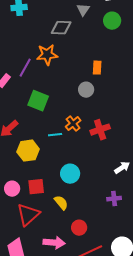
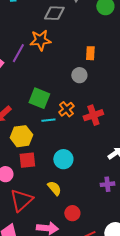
green square: (38, 101) -> (39, 98), moved
red square: (36, 187) -> (27, 160), moved

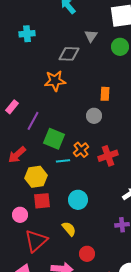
purple line: (18, 53) -> (33, 121), moved

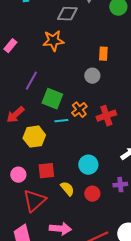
pink rectangle: (12, 107) -> (10, 46), moved
cyan circle: (78, 200) -> (88, 165), moved
red square: (42, 201) -> (46, 171), moved
red circle: (87, 254) -> (92, 194), moved

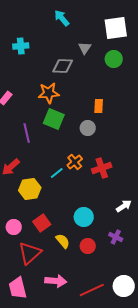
purple line: (31, 81) -> (27, 133), turned -42
green square: (52, 99) -> (54, 119), moved
cyan line: (61, 121) -> (57, 173), turned -32
red square: (46, 171) -> (42, 223), turned -30
purple cross: (120, 185) -> (116, 237), turned 32

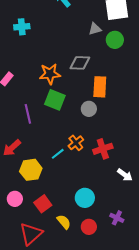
gray triangle: (85, 48) -> (95, 29), moved, turned 40
gray diamond: (63, 66) -> (80, 63), moved
orange rectangle: (99, 106) -> (100, 87), size x1.5
white arrow: (124, 206) -> (125, 175), moved, turned 70
pink circle: (14, 227) -> (15, 199), moved

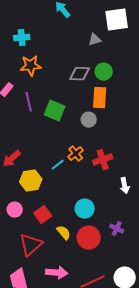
green circle: (115, 40) -> (104, 72), moved
orange star: (50, 74) -> (31, 66), moved
purple line: (28, 114) -> (29, 102), moved
white arrow: (125, 175) -> (125, 186), turned 42
red circle: (89, 227) -> (89, 238), size x1.5

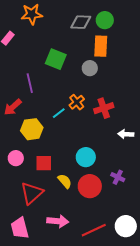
purple line: (29, 102) -> (30, 83), moved
white arrow: (125, 186) -> (126, 134), turned 105
red square: (43, 215) -> (44, 163), turned 36

